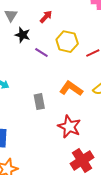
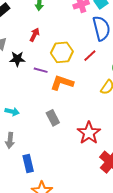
orange L-shape: (71, 89) -> (62, 83), moved
red star: (69, 127) -> (89, 133), turned 30

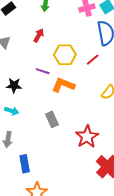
black star: (17, 59) -> (14, 85), moved

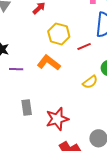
purple line: (43, 71) -> (16, 69), moved, turned -32
gray rectangle: (52, 119) -> (27, 108), moved

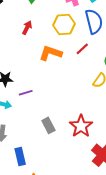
yellow hexagon: (59, 34) -> (64, 24), moved
orange L-shape: (49, 63) -> (51, 53), moved

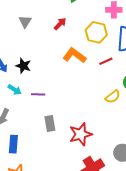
purple line: (26, 93) -> (38, 94), moved

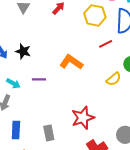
orange L-shape: (74, 55) -> (71, 62), moved
cyan arrow: (15, 90) -> (13, 83), moved
gray rectangle: (50, 123) -> (49, 133), moved

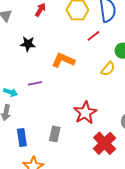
black star: (23, 51) -> (28, 44), moved
gray rectangle: (49, 133) -> (55, 134), turned 35

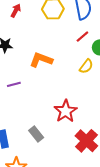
red line: (93, 36) -> (82, 37), moved
gray rectangle: (55, 134) -> (36, 134), turned -49

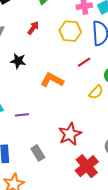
red line: (82, 37) -> (84, 62), moved
purple line: (14, 84) -> (22, 115), moved

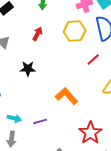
orange L-shape: (52, 80) -> (66, 96), moved, turned 30

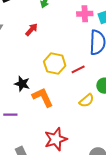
yellow hexagon: (75, 31) -> (55, 64), moved
black star: (28, 69) -> (22, 84), moved

